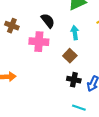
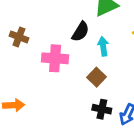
black semicircle: (48, 21) -> (80, 32), moved, turned 70

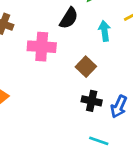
cyan arrow: (103, 46) -> (104, 31), moved

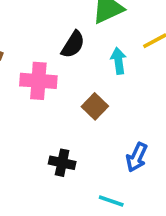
black cross: (92, 101) -> (62, 163), moved

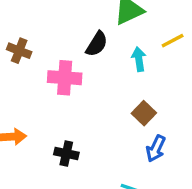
brown square: (95, 106) -> (144, 113), moved
black cross: (62, 163) -> (66, 154), moved

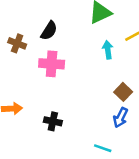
black semicircle: (97, 44) -> (49, 31), moved
brown square: (144, 113) -> (123, 92), moved

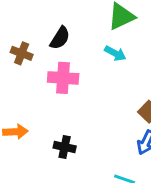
cyan arrow: (108, 50) -> (115, 53), moved, turned 126

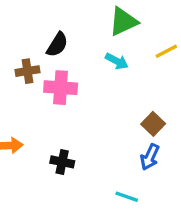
brown cross: (22, 53) -> (27, 71), moved, turned -30

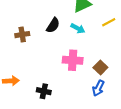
black semicircle: (57, 45) -> (53, 25), moved
pink cross: (61, 88) -> (73, 60), moved

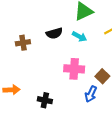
black semicircle: (53, 25) -> (54, 33), turned 42
blue arrow: (98, 88) -> (91, 94), moved

